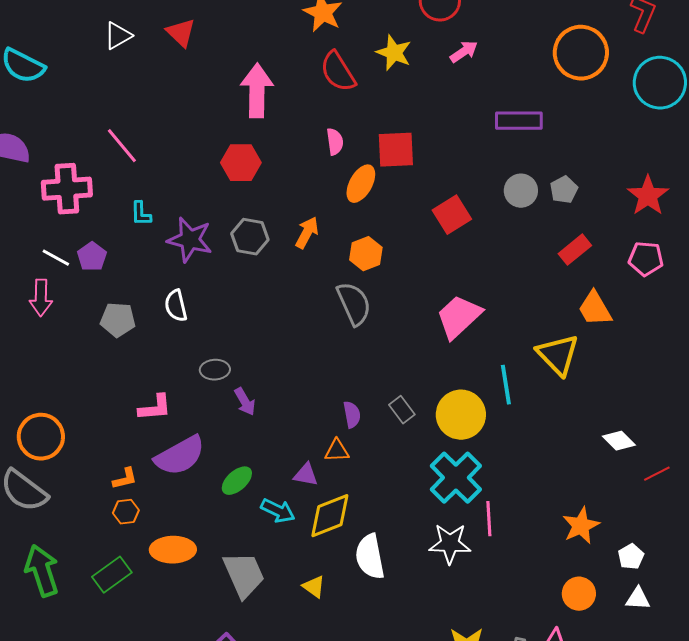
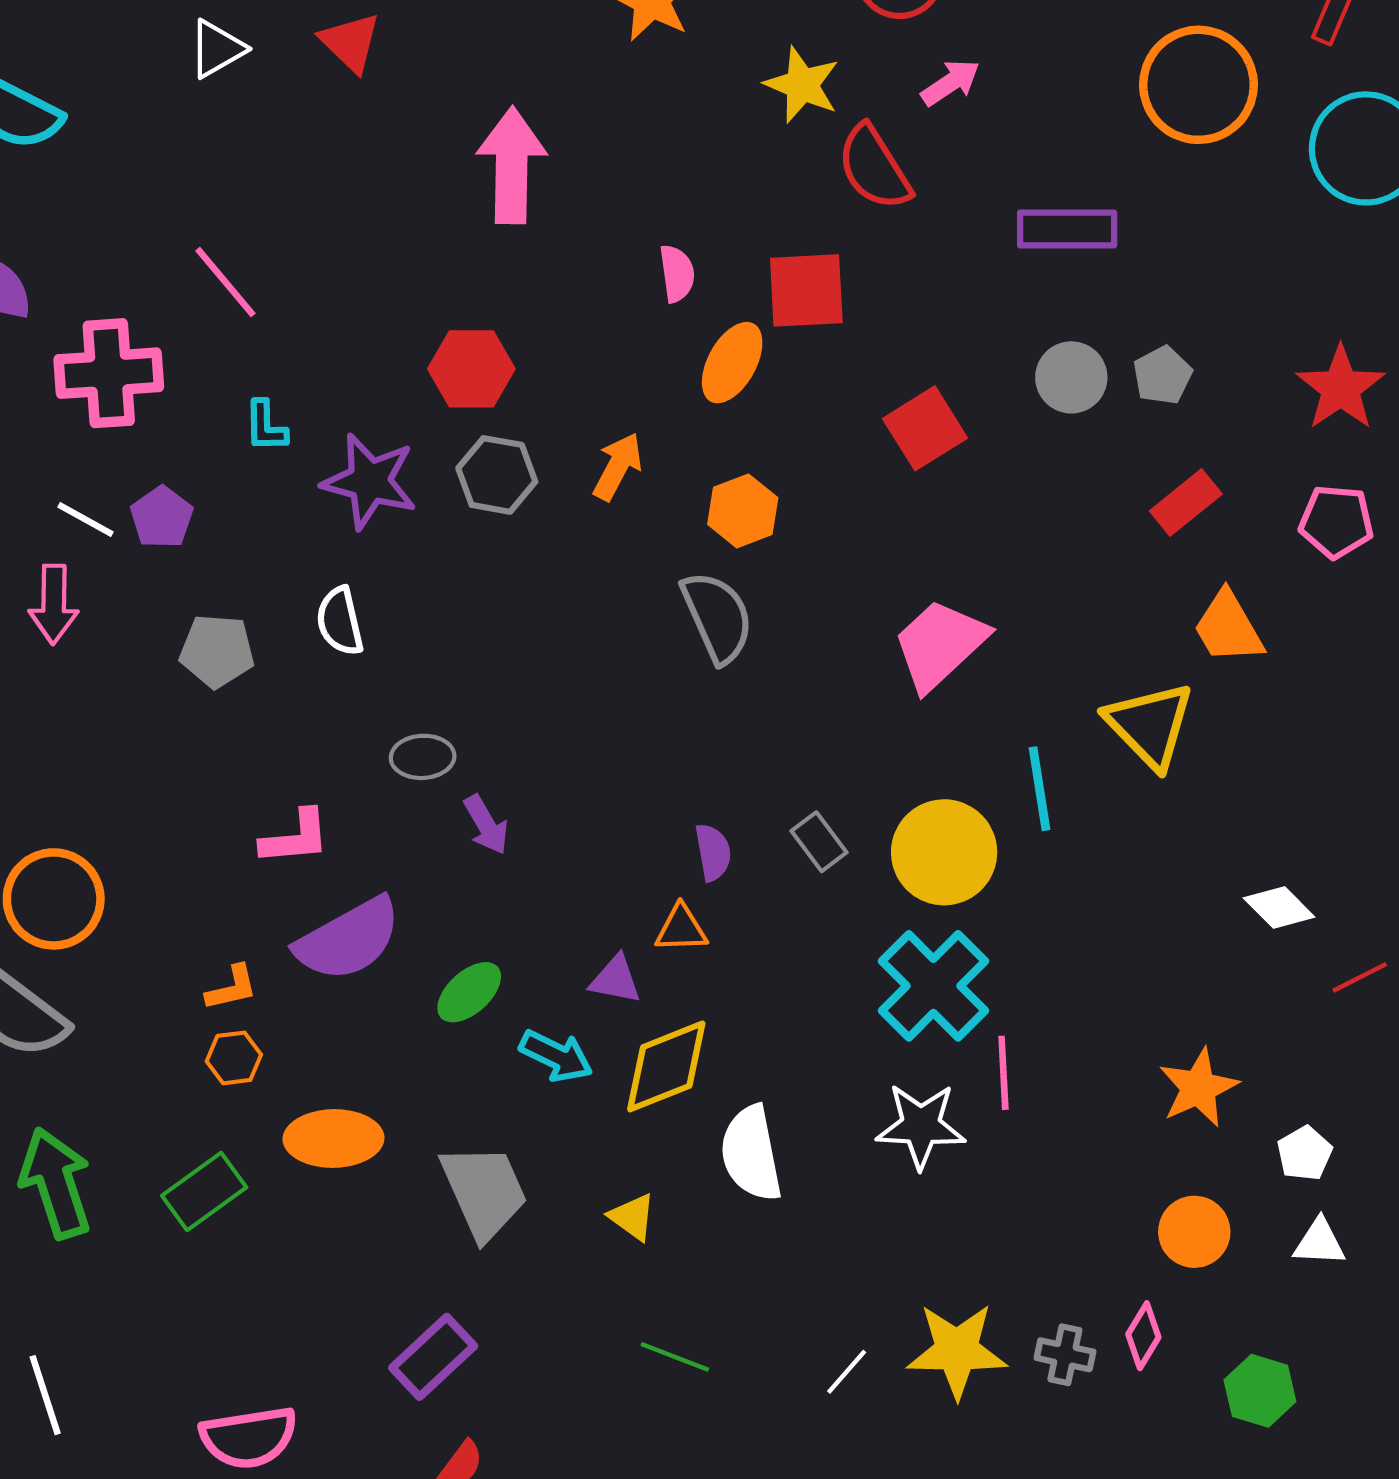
red semicircle: (338, 72) -> (874, 168), moved
red hexagon: (241, 163) -> (471, 369), moved

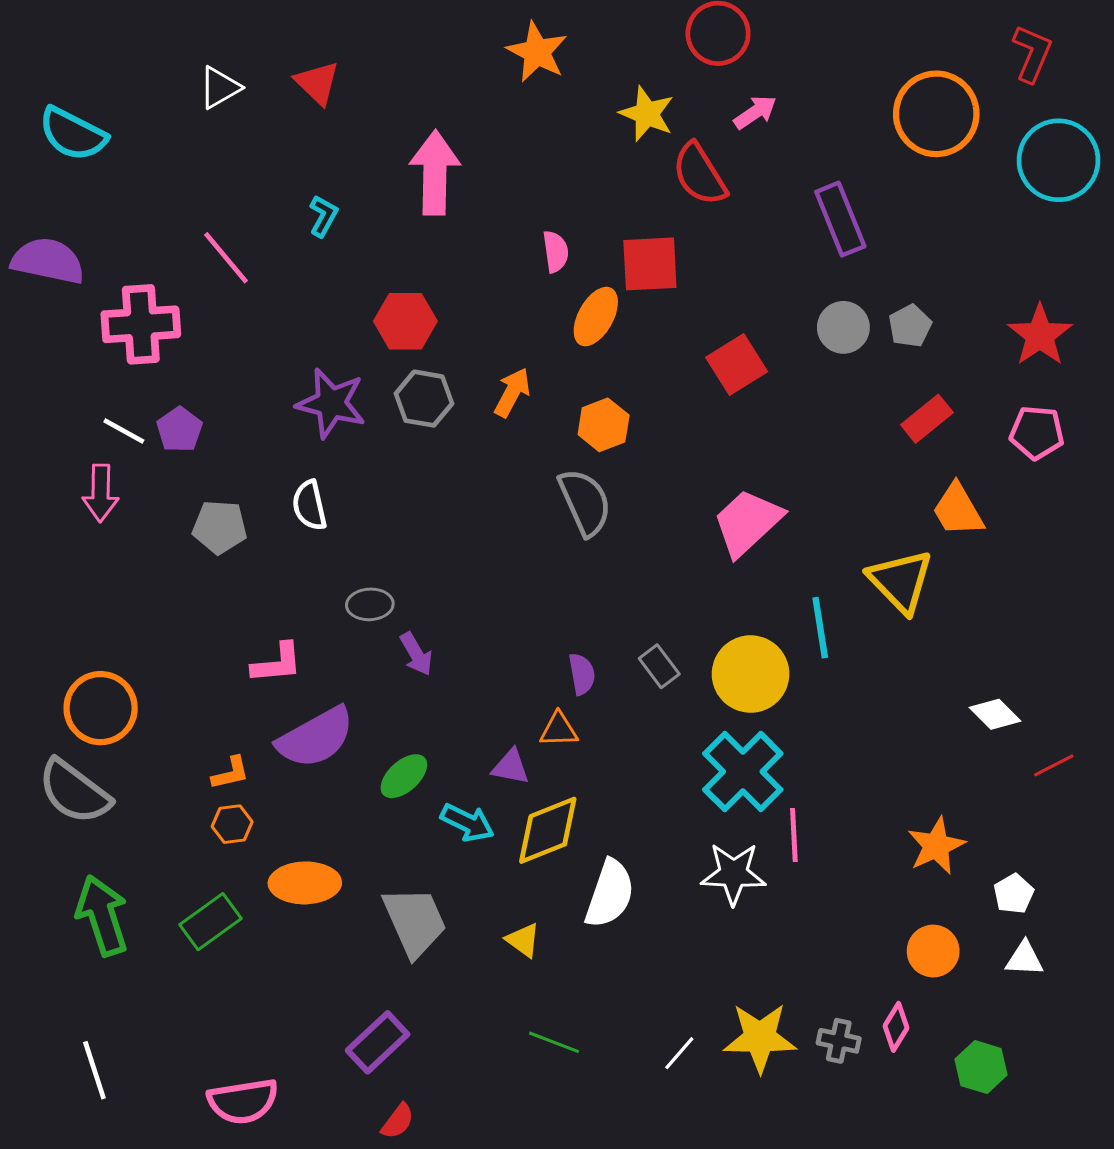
purple rectangle: (1067, 229) -> (840, 219), turned 68
cyan L-shape: (266, 426) -> (323, 216), moved, turned -150
white semicircle: (751, 1153) -> (610, 894), turned -150

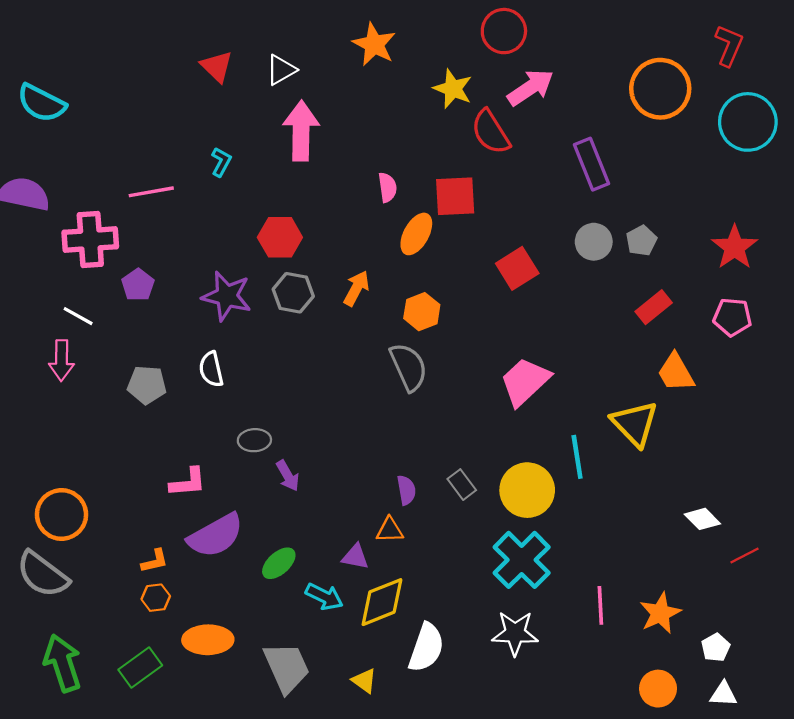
white triangle: (220, 88) -> (281, 70), moved
pink arrow: (755, 112) -> (531, 88), size x1.5
pink line: (226, 258) -> (151, 192), turned -60
purple pentagon: (180, 430) -> (138, 285), moved
pink line: (794, 835) -> (600, 605), moved

